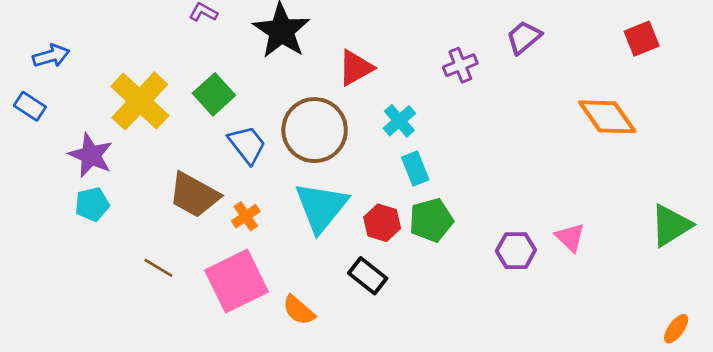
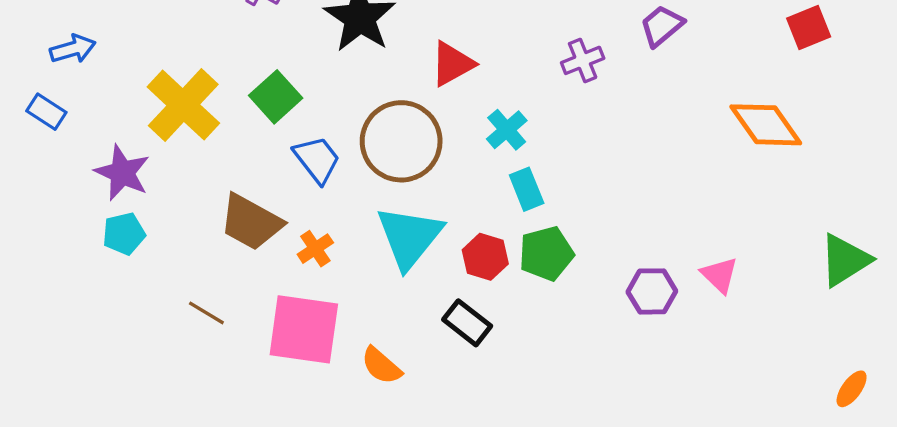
pink square: (236, 281) -> (304, 329), turned 34

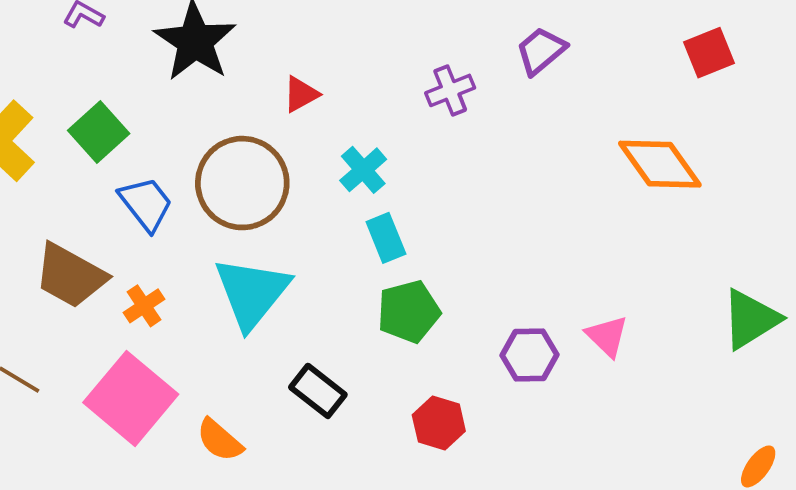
red triangle: (452, 64) -> (301, 94), size x0.7
red hexagon: (485, 257) -> (439, 423), moved
pink square: (304, 329) -> (131, 398), turned 32

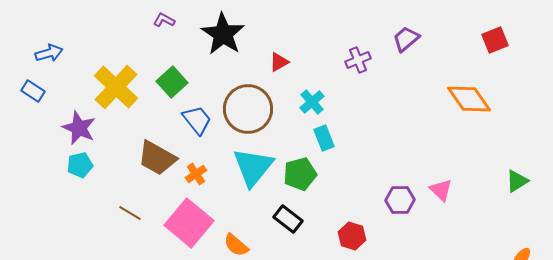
green pentagon: (409, 312) -> (300, 174), moved
green triangle: (751, 319) -> (517, 181), size x0.7

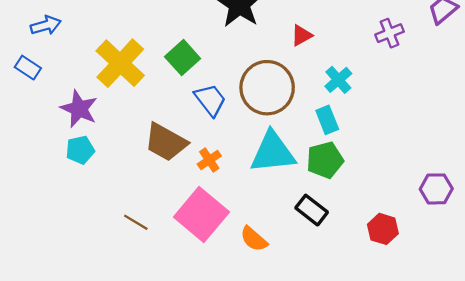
cyan rectangle: (324, 138) -> (327, 120), moved
cyan triangle: (253, 167) -> (273, 152), turned 45
brown line: (130, 213) -> (136, 222), moved

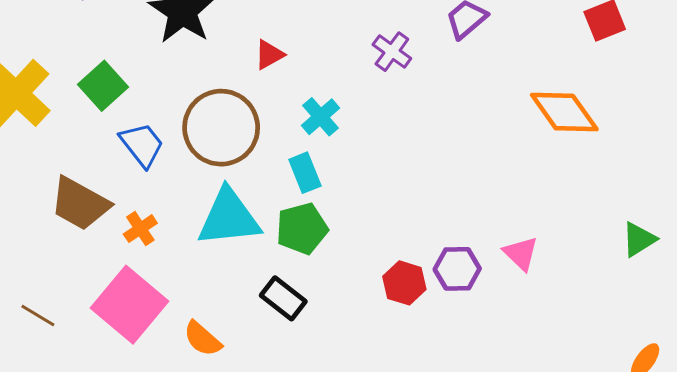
purple cross: (390, 33) -> (392, 52), turned -32
red hexagon: (383, 229) -> (404, 283), moved

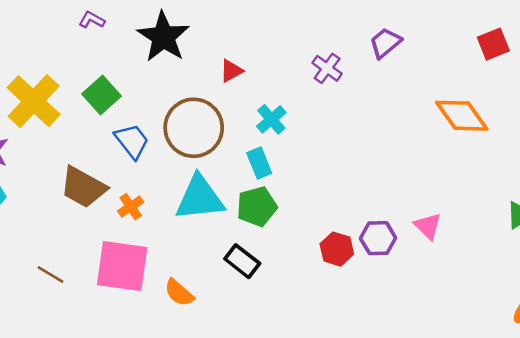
pink square: (129, 305) -> (122, 266), turned -32

